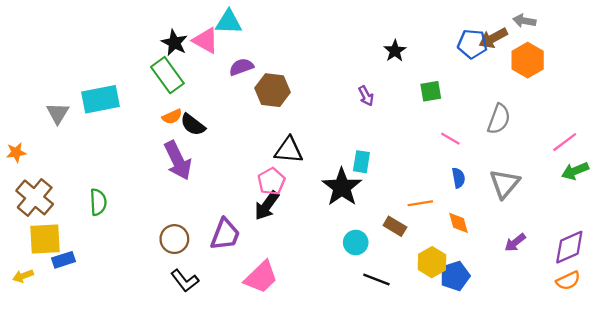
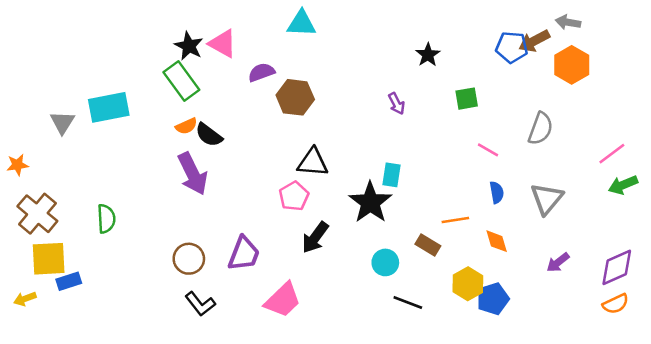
cyan triangle: (229, 22) -> (301, 23), moved
black arrow: (267, 206) -> (315, 237), moved

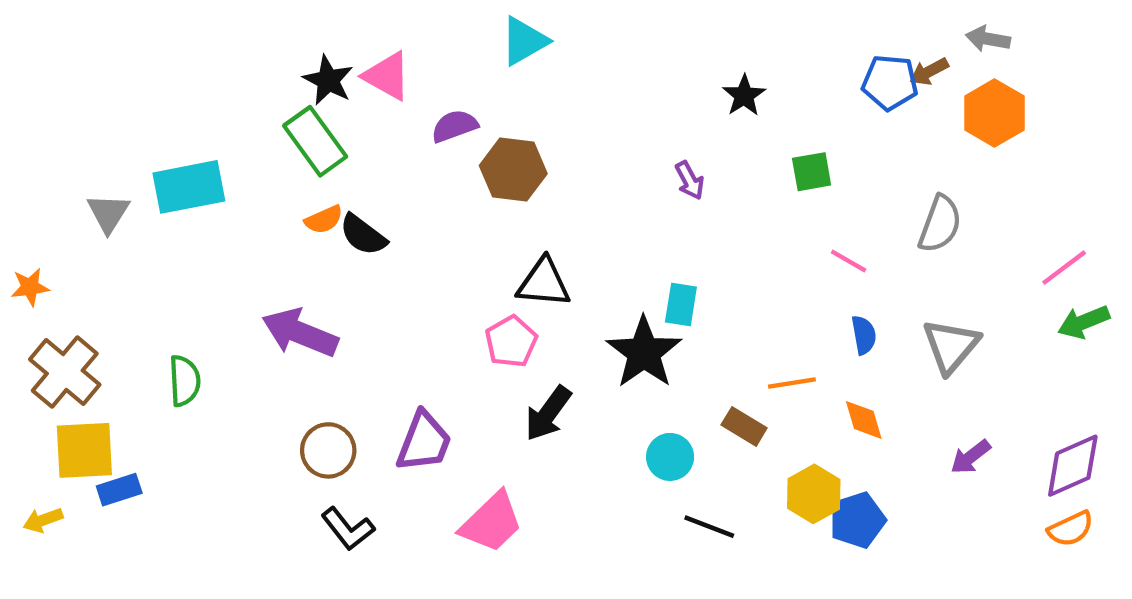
cyan triangle: (301, 23) -> (524, 41), turned -32
brown arrow: (534, 41) -> (929, 72), size x0.7
purple arrow: (193, 174) -> (300, 333), moved, turned 138

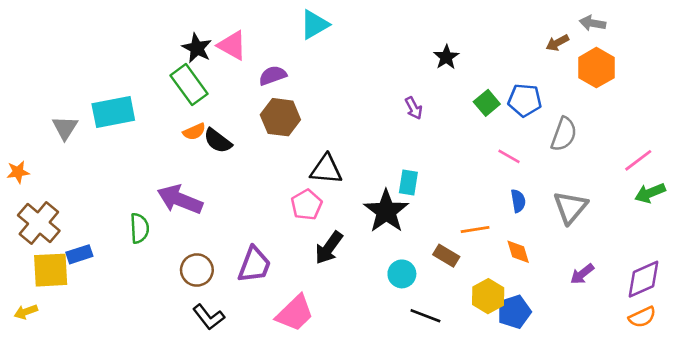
blue pentagon: (890, 82) -> (525, 100), moved
brown hexagon: (513, 170) -> (280, 117), moved
green square: (812, 172) -> (487, 103), turned -30
green semicircle: (184, 381) -> (139, 228), moved
blue rectangle: (119, 490) -> (79, 254), moved

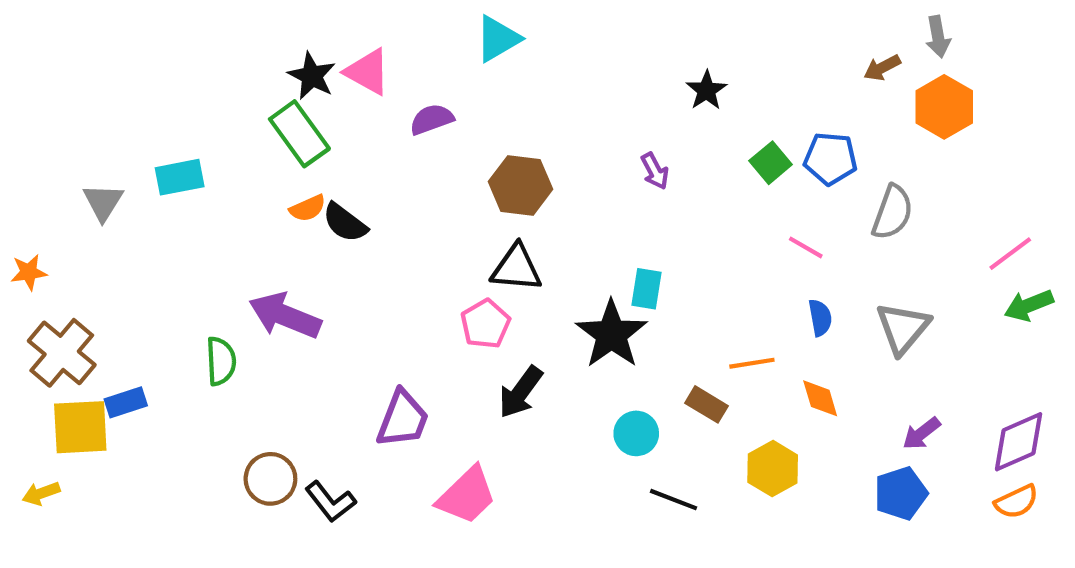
gray arrow: (593, 23) -> (938, 37), turned -110
cyan rectangle: (113, 112) -> (180, 177), size x0.7
brown hexagon: (280, 117) -> (521, 185), moved
brown circle: (197, 270) -> (270, 479), moved
blue pentagon: (514, 312) -> (901, 493), moved

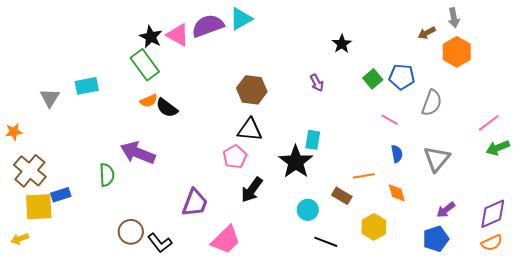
purple semicircle: (432, 119) -> (208, 26), moved, size x1.5

